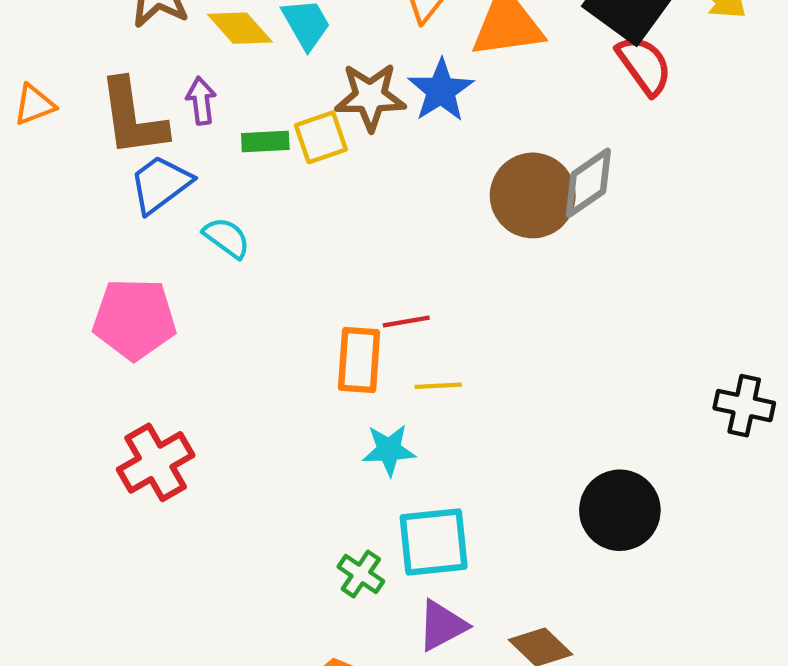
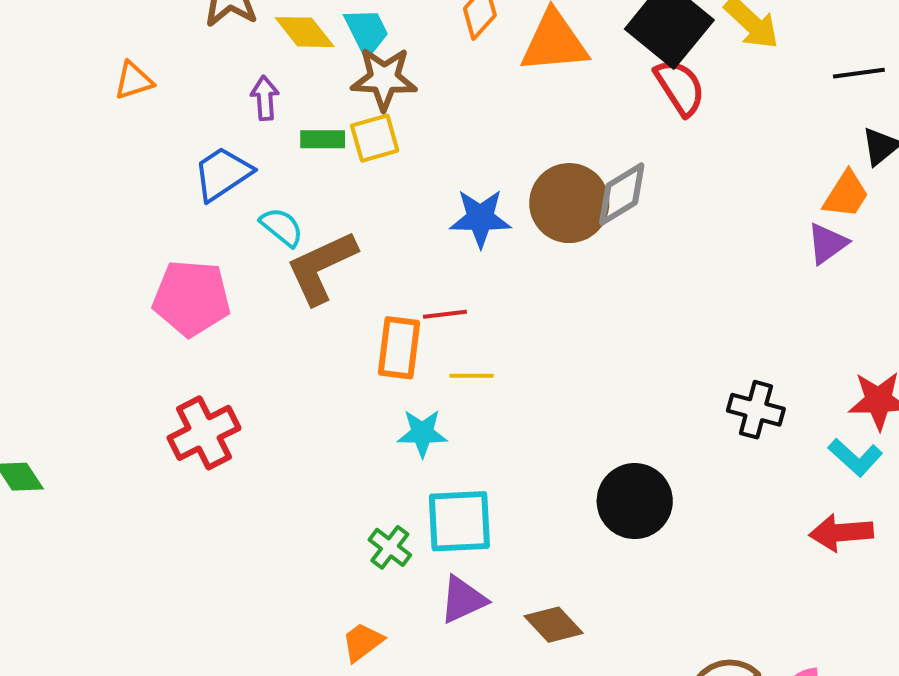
blue star: (441, 90) -> (480, 218), moved, turned 30
brown star: (370, 97) -> (384, 79), moved
orange triangle: (34, 105) -> (134, 81), moved
brown L-shape: (133, 118) -> (321, 267), moved, turned 70

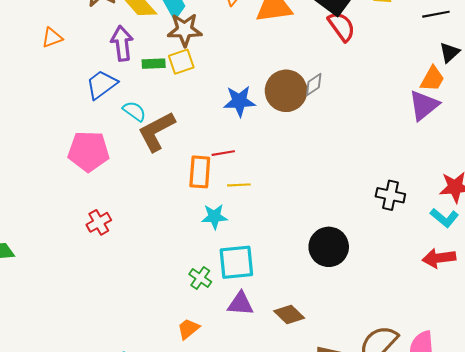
purple arrow: (265, 98) -> (122, 43), size x1.5
gray diamond: (622, 194) -> (314, 85), size x0.7
purple triangle: (827, 244) -> (424, 105), size x1.4
red cross: (204, 433) -> (99, 222), size x0.7
purple triangle: (463, 600) -> (240, 304), turned 32

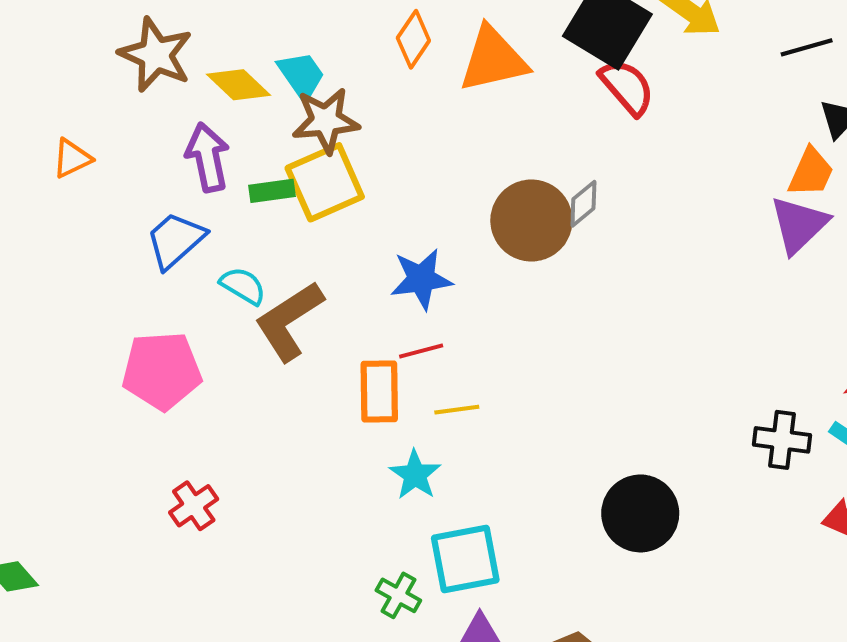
yellow square: (181, 62) -> (325, 182), size x1.5
blue star: (239, 101) -> (421, 279), moved
black cross: (390, 195) -> (782, 440), moved
cyan star: (214, 217) -> (415, 475), turned -30

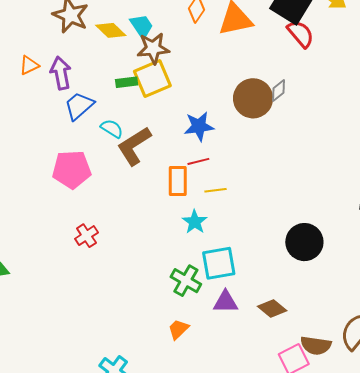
purple arrow: (208, 157) -> (61, 73), moved
green cross: (398, 595) -> (186, 281), size x1.4

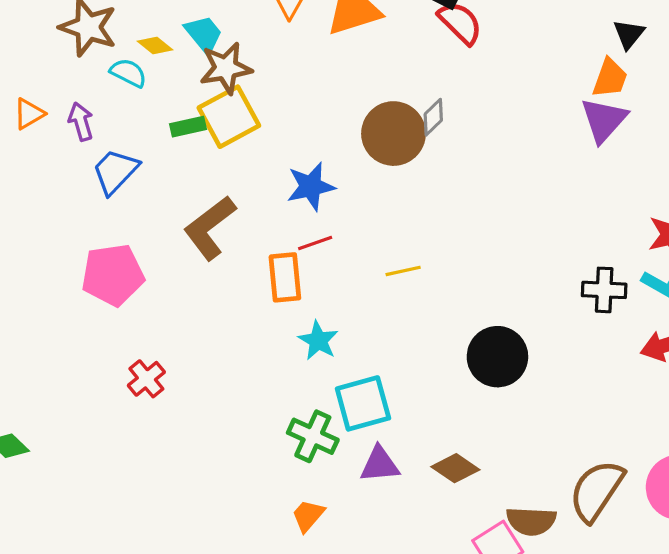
yellow diamond: (111, 30) -> (155, 46), size x0.7
purple arrow: (61, 73) -> (81, 122), size x0.7
cyan semicircle: (112, 129) -> (128, 73), moved
yellow line: (215, 190) -> (403, 271), moved

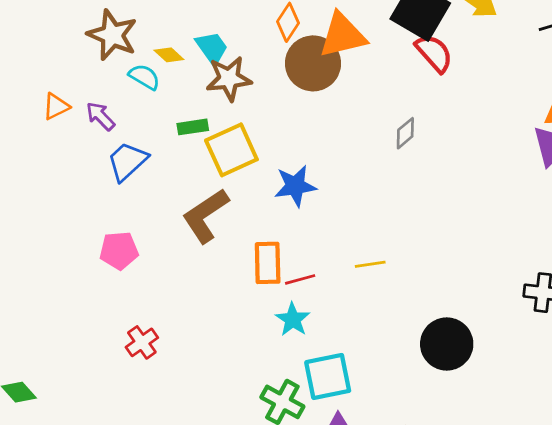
yellow square: (229, 117) -> (231, 150), moved
purple arrow: (81, 122) -> (100, 116), turned -32
brown circle: (394, 134) -> (313, 63), moved
red line: (315, 243) -> (300, 279), moved
pink pentagon: (113, 275) -> (119, 251), size x0.7

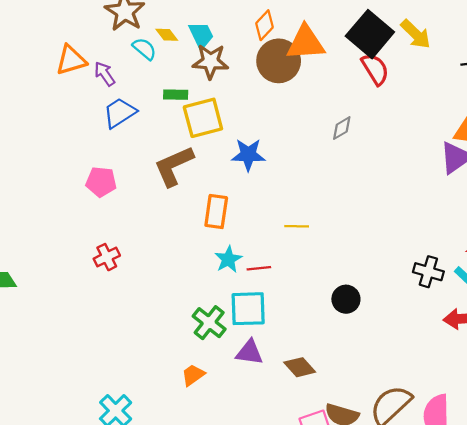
orange triangle: (56, 106) -> (71, 60), size x1.4
red line: (300, 279) -> (259, 268), moved
black circle: (447, 344) -> (346, 299), size x0.7

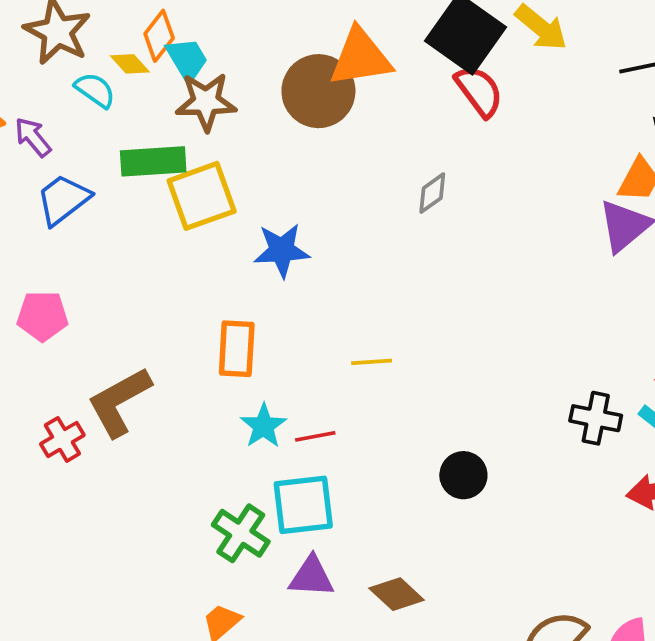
orange diamond: (264, 25) -> (159, 36), moved
green rectangle: (176, 95) -> (153, 161), size x1.6
brown L-shape: (174, 166) -> (119, 402), moved

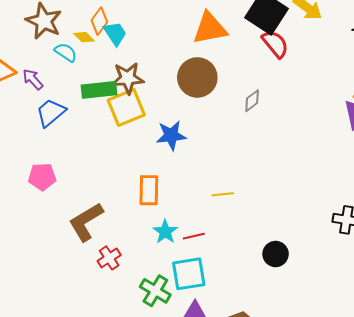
brown circle: (318, 91) -> (197, 77), moved
brown star: (206, 102) -> (128, 78), moved
red cross: (62, 439) -> (109, 258), moved

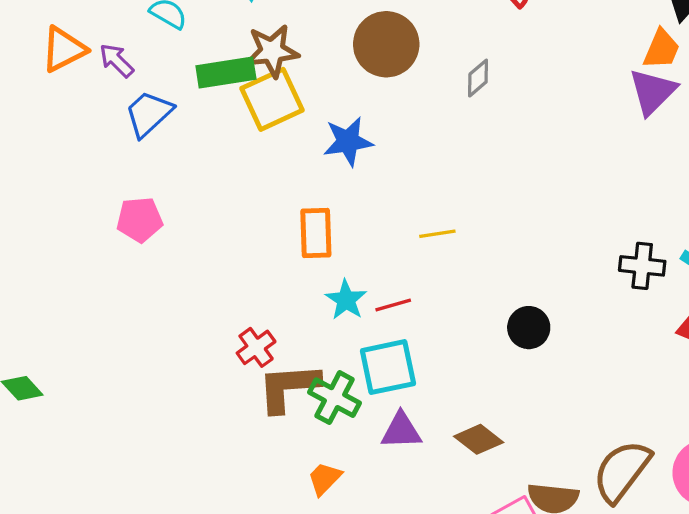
brown L-shape: (86, 222) -> (288, 387), moved, turned 30

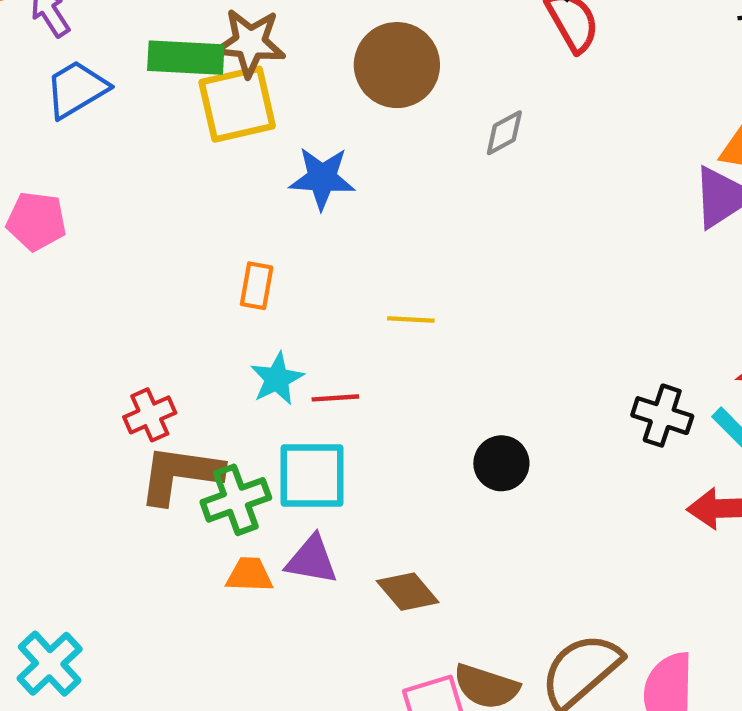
orange rectangle: (316, 233) -> (257, 286), size x0.7
green cross: (335, 398) -> (236, 500), turned 30
orange trapezoid: (325, 479) -> (249, 575), moved, turned 36

